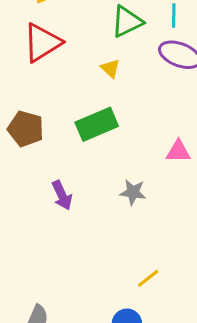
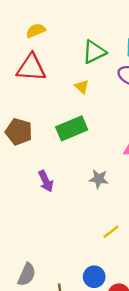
red triangle: (42, 43) -> (31, 68), turned 36
yellow line: (148, 278) -> (111, 232), moved

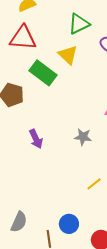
yellow triangle: (82, 87) -> (68, 55), size x1.5
green rectangle: (72, 128) -> (43, 73), moved, turned 60
blue circle: (94, 277) -> (69, 224), moved

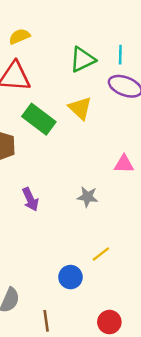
yellow triangle: (68, 55) -> (80, 108), moved
blue circle: (69, 224) -> (70, 277), moved

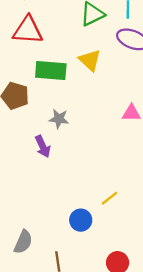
green rectangle: (39, 119) -> (51, 70), turned -32
gray star: (87, 197) -> (59, 119), moved

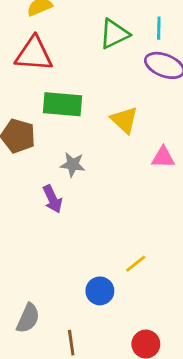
yellow triangle: (90, 60) -> (124, 120), moved

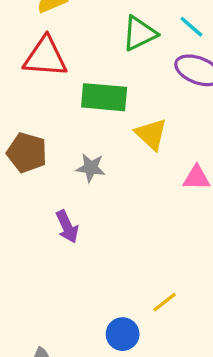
cyan line: (159, 28) -> (191, 27), turned -50
green rectangle: (63, 104) -> (104, 97), moved
gray star: (73, 165) -> (91, 168), moved

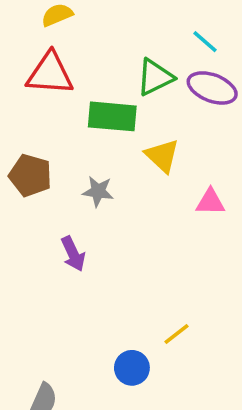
green triangle: (139, 33) -> (155, 77), moved

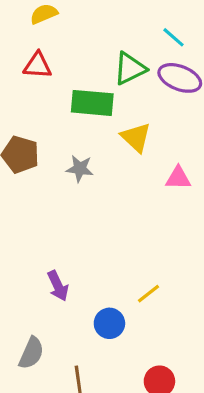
red triangle: (50, 74) -> (38, 65), size x0.7
purple arrow: (73, 254) -> (58, 286), moved

